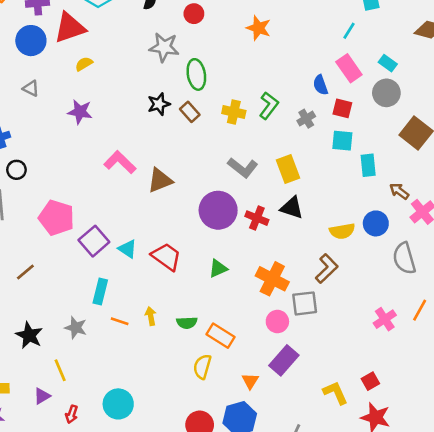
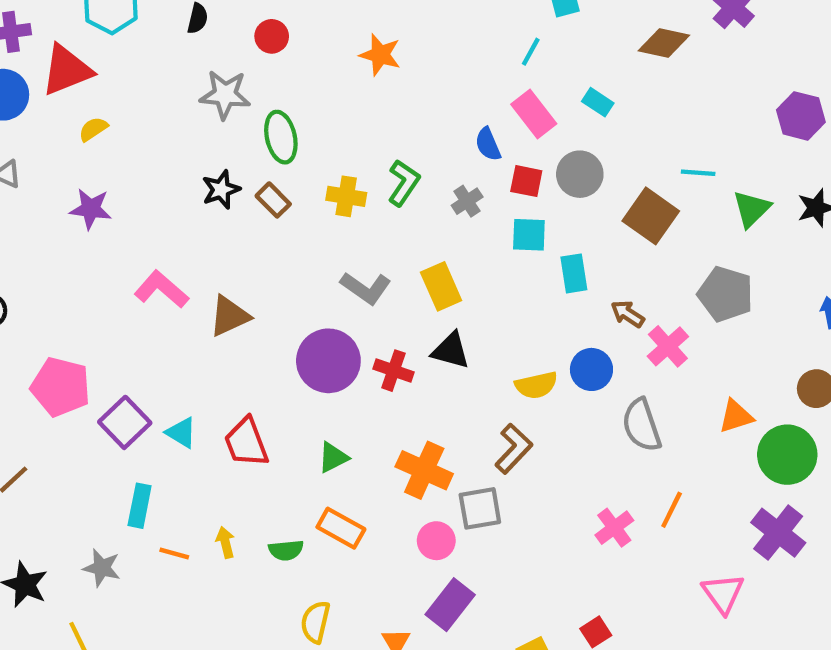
gray circle: (386, 93) -> (580, 174), moved
red trapezoid: (166, 257) -> (246, 442), turned -144
orange rectangle: (220, 336) -> (341, 528), moved

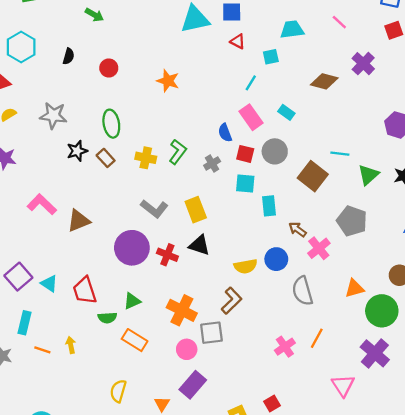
gray star: (225, 95) -> (53, 116), moved
green semicircle: (286, 550) -> (107, 318), moved

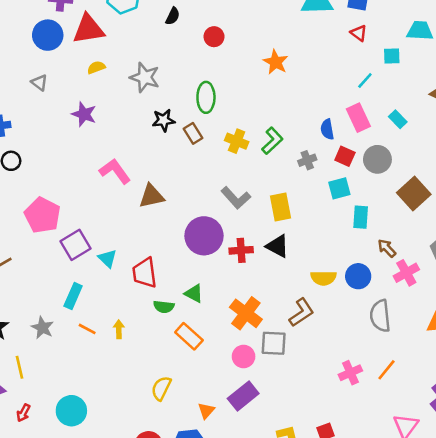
cyan square: (245, 183) -> (339, 188), turned -30
red cross: (167, 255) -> (241, 250), turned -36
green triangle: (132, 301) -> (194, 294), turned 42

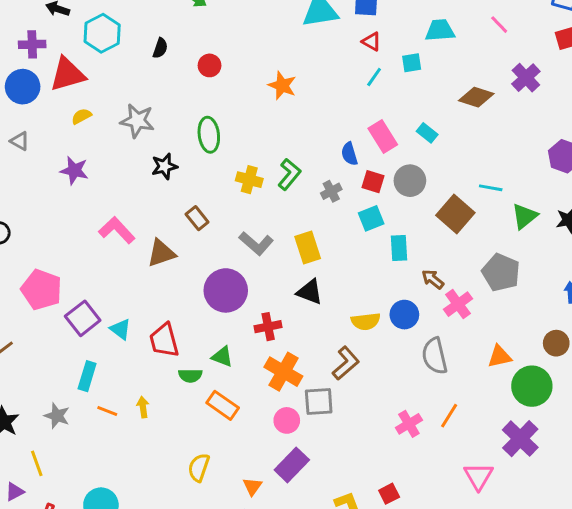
cyan line: (365, 80) -> (374, 77), moved
brown rectangle: (193, 133) -> (197, 218), moved
red cross: (241, 250) -> (268, 327), moved

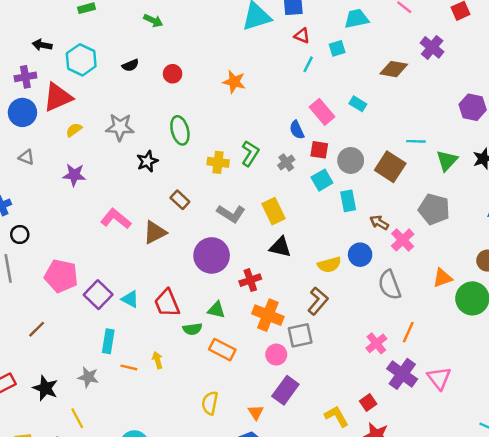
black semicircle: (160, 48) -> (130, 65), turned 56
gray circle: (410, 181) -> (351, 160), moved
purple cross: (520, 439) -> (402, 374), moved

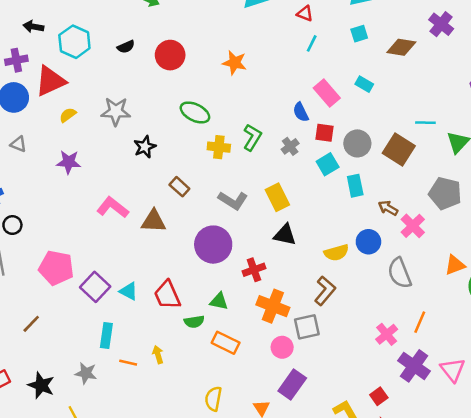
cyan square: (337, 48) -> (359, 34), moved
red circle: (173, 74) -> (170, 55), size x1.5
green ellipse: (180, 130) -> (195, 112), moved, turned -48
brown triangle: (155, 232) -> (154, 221), turned 30

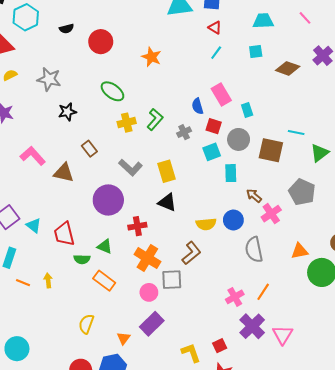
cyan rectangle: (364, 84) -> (247, 110), moved, turned 32
yellow cross: (219, 147) -> (127, 123), turned -30
brown square: (399, 150) -> (271, 150), turned -30

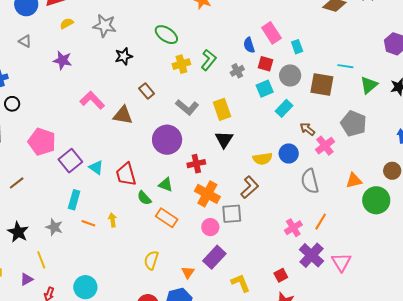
cyan rectangle: (231, 173) -> (284, 108), turned 48
black triangle: (167, 202) -> (224, 139), turned 42
green semicircle: (82, 259) -> (144, 198), turned 49
yellow L-shape: (191, 353) -> (241, 283), moved

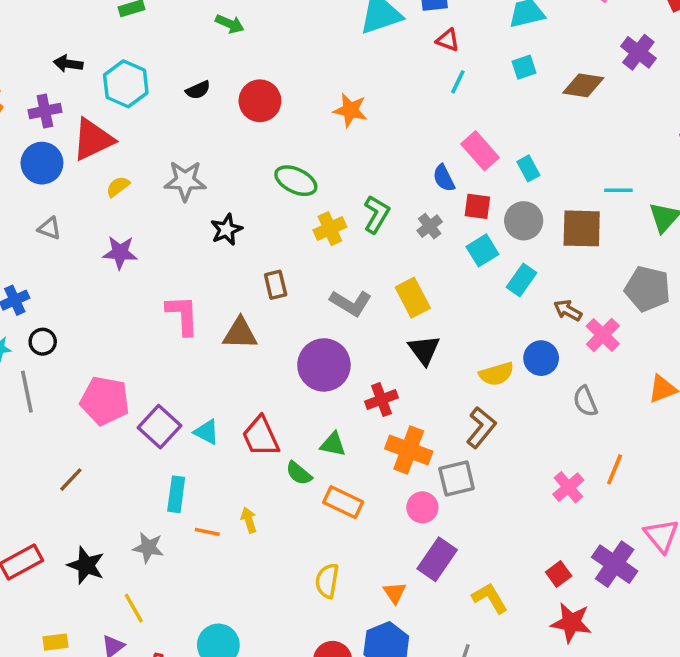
brown rectangle: (147, 91) -> (276, 285), turned 35
pink L-shape: (92, 100) -> (183, 315), turned 50
gray semicircle: (310, 181) -> (585, 401), size x0.7
purple cross: (311, 255) -> (615, 564), moved

